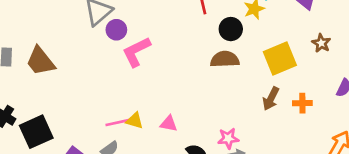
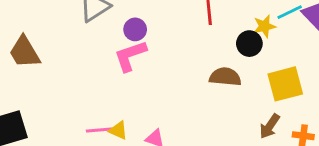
black circle: (231, 29) -> (249, 44), moved
purple circle: (116, 30) -> (135, 29), moved

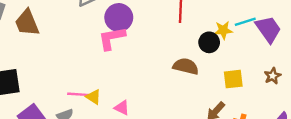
purple circle: (135, 29) -> (119, 18), size x1.5
yellow square: (285, 84) -> (233, 79), size x0.7

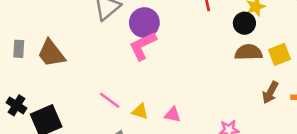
brown semicircle: (186, 66) -> (249, 52), moved
pink line: (78, 94) -> (110, 100), moved, turned 48

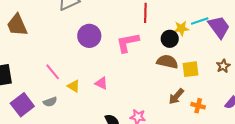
purple circle: (144, 23) -> (89, 36), moved
pink L-shape: (143, 46) -> (128, 43), moved
pink triangle: (172, 115) -> (101, 83), moved

